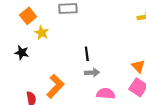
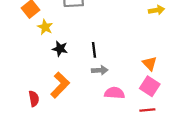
black star: (22, 53) -> (60, 49), moved

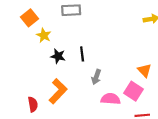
black line: (94, 50) -> (82, 54), moved
gray arrow: (100, 70) -> (96, 77), turned 112
pink square: (150, 86) -> (134, 91), moved

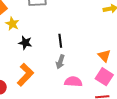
black line: (82, 54) -> (60, 41), moved
pink square: (134, 91) -> (104, 77), moved

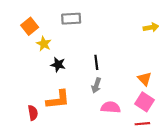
orange L-shape: (25, 75) -> (58, 100), turned 40

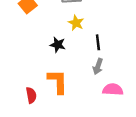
yellow star: (44, 44) -> (76, 23), moved
orange L-shape: (58, 100) -> (58, 81), turned -85

